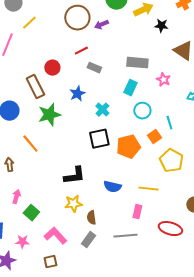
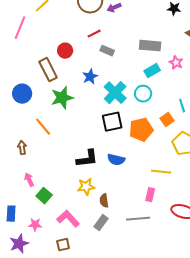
cyan rectangle: (130, 88) -> (152, 71), moved, turned 35
cyan cross: (102, 110) -> (115, 93), size x1.6
cyan circle: (142, 111) -> (143, 94), moved
blue semicircle: (112, 187) -> (116, 160), moved
pink arrow: (16, 197) -> (29, 180), turned -40

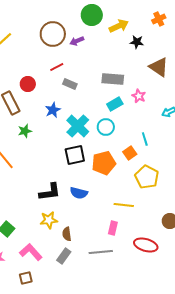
green star: (62, 98) -> (25, 131), size x0.6

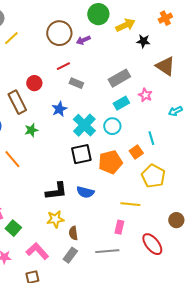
gray rectangle: (113, 79) -> (119, 78), turned -35
red ellipse: (146, 245) -> (152, 244), turned 35

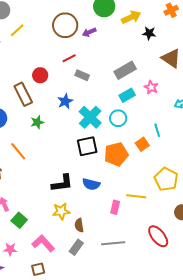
yellow pentagon: (153, 176) -> (166, 179), moved
pink rectangle: (119, 227) -> (115, 207), moved

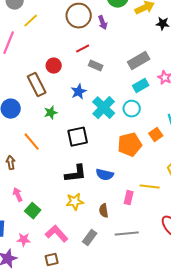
purple arrow: (89, 32) -> (103, 23), turned -88
black square: (87, 146) -> (78, 137), moved
brown semicircle: (79, 225) -> (104, 211), moved

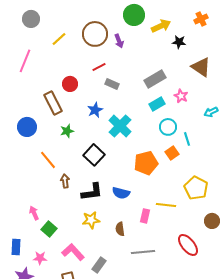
yellow line: (31, 21) -> (59, 39), moved
cyan circle: (132, 109) -> (168, 127), moved
black square: (78, 137) -> (94, 155), turned -35
brown arrow: (11, 163) -> (65, 181), moved
gray rectangle: (90, 238) -> (99, 265), moved

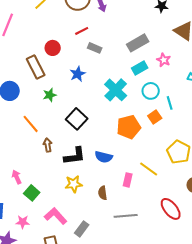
cyan cross: (120, 126) -> (116, 90), moved
yellow line: (166, 205) -> (149, 169), turned 30

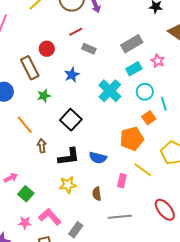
orange pentagon: (129, 127) -> (132, 139), moved
pink arrow: (17, 177) -> (11, 178), turned 88
pink star: (23, 222) -> (25, 223), moved

